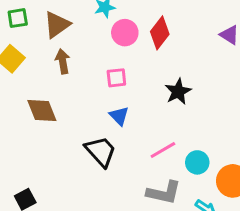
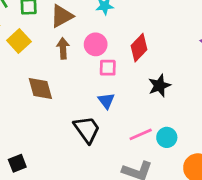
pink circle: (125, 33) -> (96, 44), moved
red diamond: (160, 33) -> (139, 48), moved
cyan circle: (197, 162) -> (167, 137), moved

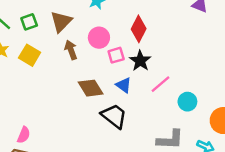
black star: (159, 86) -> (140, 61), moved
brown diamond: (40, 89) -> (91, 88), moved
pink line: (141, 134) -> (161, 84), moved

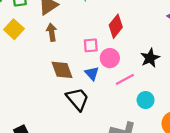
pink circle: (99, 38) -> (110, 58), moved
black star: (140, 61) -> (150, 58), moved

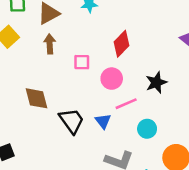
pink square: (91, 45) -> (82, 62), moved
brown diamond: (62, 70) -> (36, 98), moved
blue triangle: (92, 73) -> (103, 121), moved

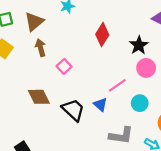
pink square: (82, 62) -> (64, 66), moved, turned -32
pink circle: (112, 79) -> (146, 68), moved
black star: (156, 82) -> (139, 45), moved

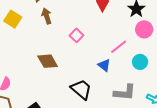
pink square: (64, 66) -> (76, 35), moved
black trapezoid: (73, 110) -> (81, 89), moved

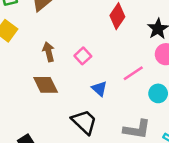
brown arrow: (47, 16) -> (49, 52), moved
blue triangle: (104, 65) -> (99, 89), moved

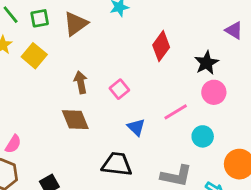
black trapezoid: (84, 122) -> (117, 164), turned -40

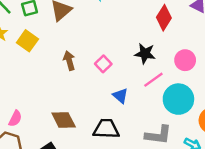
red diamond: (161, 46) -> (164, 18), moved
black star: (206, 63) -> (145, 54), moved, turned -30
brown diamond: (75, 120) -> (64, 120), moved
cyan circle: (203, 136) -> (178, 99), size x1.6

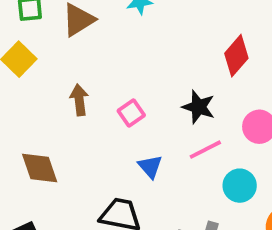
cyan circle: (178, 99) -> (240, 186), size x0.7
brown diamond: (64, 120) -> (40, 168), moved

